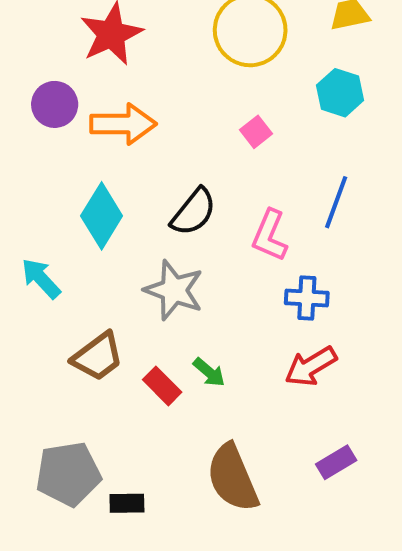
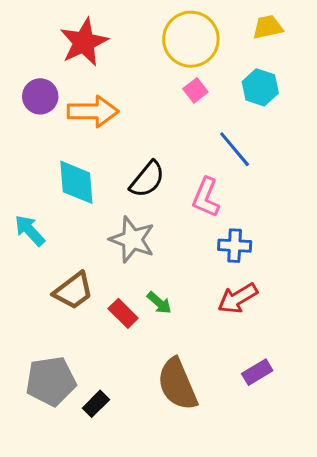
pink square: (256, 132) -> (195, 90), moved
blue line: (336, 202) -> (235, 149), moved, turned -60
cyan diamond: (102, 216) -> (76, 182), turned -36
black rectangle: (127, 503) -> (96, 404), turned -44

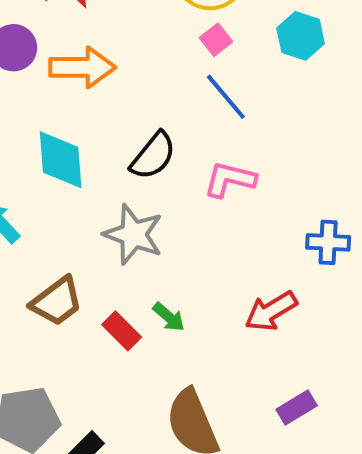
blue line: (235, 149) -> (226, 97), moved
pink L-shape: (206, 197) -> (230, 179), turned 81
blue cross: (235, 246) -> (328, 242), moved

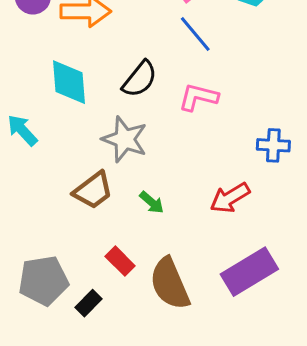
brown trapezoid: (57, 301) -> (93, 190), moved
red rectangle: (122, 331) -> (120, 261), moved
purple rectangle: (297, 408) -> (249, 272), size x1.8

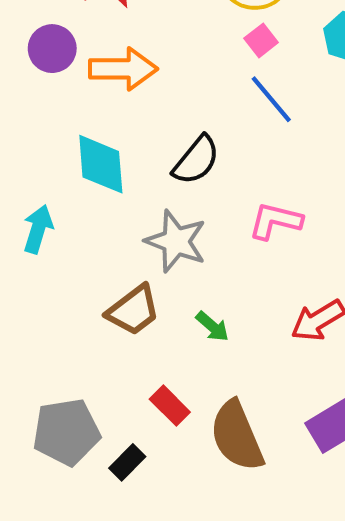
pink L-shape: (198, 97) -> (275, 221), moved
cyan arrow: (22, 130) -> (38, 229), turned 60

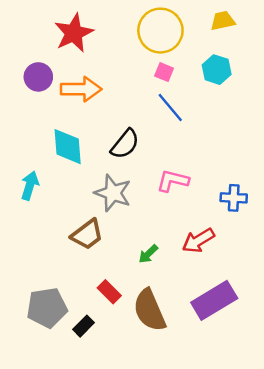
pink square: (261, 40) -> (164, 72), turned -30
green arrow: (212, 326) -> (148, 254), moved, turned 95

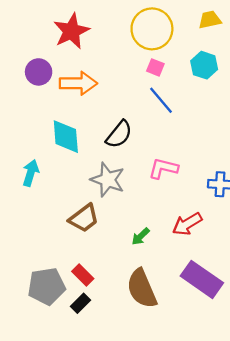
red rectangle: (109, 292) -> (83, 275), moved
purple rectangle: (214, 300) -> (202, 279), turned 66

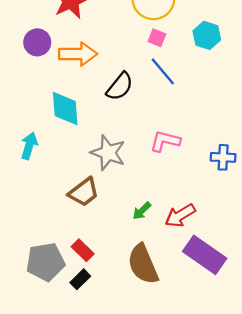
black semicircle: (119, 134) -> (120, 87), moved
red arrow: (187, 224) -> (180, 215), moved

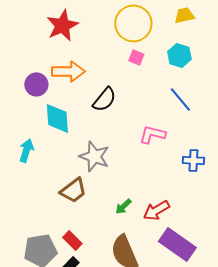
purple circle: (37, 42) -> (36, 84), moved
blue line: (163, 71) -> (180, 99), moved
pink L-shape: (165, 141) -> (152, 134), moved

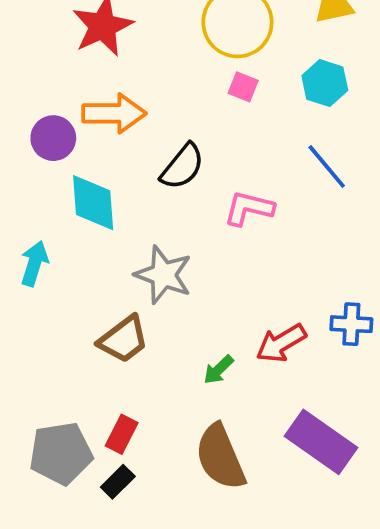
pink L-shape: (152, 134) -> (249, 208), moved
blue cross: (193, 160) -> (351, 324), moved
red arrow: (156, 210) -> (281, 343), moved
red rectangle: (72, 240) -> (122, 434), turned 72

